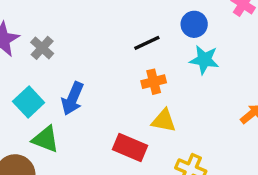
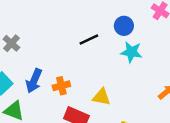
orange cross: (154, 82) -> (61, 86), moved

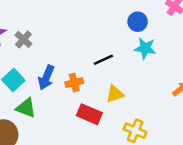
black line: (89, 40) -> (103, 60), moved
yellow triangle: (101, 97) -> (115, 94), turned -30

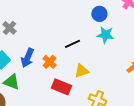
orange cross: (74, 83) -> (49, 62), turned -32

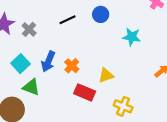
blue circle: (99, 14) -> (101, 14), moved
black line: (72, 44) -> (68, 20), moved

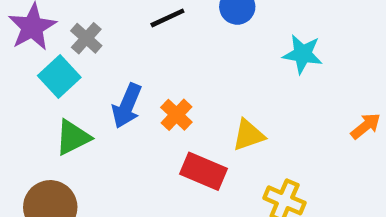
cyan square: (20, 64) -> (59, 77), moved
green triangle: (31, 87) -> (73, 137), moved, turned -48

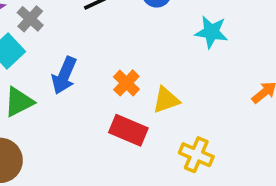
orange cross: (176, 115) -> (126, 83), moved

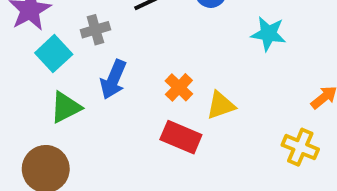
gray cross: (30, 19) -> (95, 30), moved, turned 32
yellow cross: (196, 155) -> (300, 147), moved

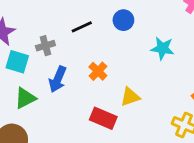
cyan square: (54, 54) -> (17, 62), turned -30
orange cross: (179, 87) -> (98, 71), moved

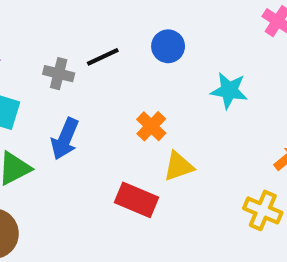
gray cross: (45, 46) -> (59, 74), moved, turned 30
orange cross: (98, 71) -> (151, 126), moved

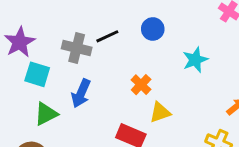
gray cross: (59, 74) -> (77, 48), size x1.4
cyan star: (229, 90) -> (195, 60), turned -30

